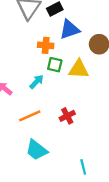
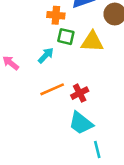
orange line: (30, 116) -> (52, 89), moved
cyan trapezoid: (37, 150) -> (81, 123), moved

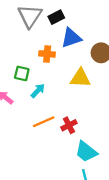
green square: (66, 37) -> (22, 73), moved
cyan trapezoid: (81, 123) -> (86, 152), moved

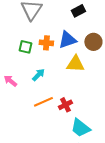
black rectangle: (56, 17) -> (78, 11), moved
blue triangle: (71, 38) -> (67, 40), moved
green square: (22, 73) -> (25, 47), moved

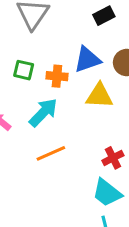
orange cross: (46, 43) -> (57, 76), moved
cyan arrow: (38, 75) -> (43, 113), size x1.5
red cross: (65, 105) -> (113, 158), moved

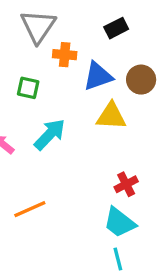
orange cross: (57, 76) -> (65, 55), moved
orange line: (51, 153) -> (30, 209), moved

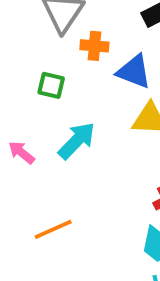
blue triangle: (98, 76) -> (134, 72), turned 40

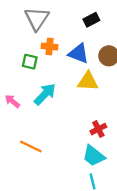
orange cross: (94, 46) -> (50, 47), moved
orange line: (53, 229) -> (31, 146), turned 50

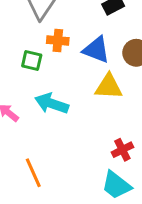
cyan arrow: (45, 94) -> (52, 104), turned -115
orange line: (31, 146) -> (33, 173), turned 40

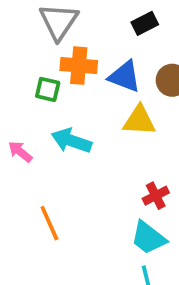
orange cross: (58, 40) -> (79, 66), size x1.4

